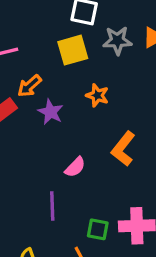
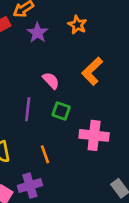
pink semicircle: (75, 167) -> (51, 80), turned -96
green square: (98, 229) -> (61, 111), moved

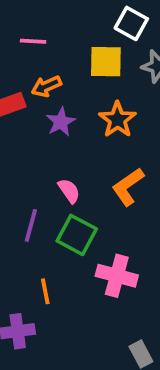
orange star: (77, 25) -> (117, 120), size x1.4
green square: (61, 111) -> (77, 235), size x1.5

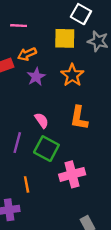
orange L-shape: (128, 187) -> (79, 118), turned -45
pink cross: (117, 276) -> (72, 174), turned -30

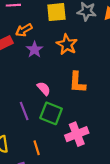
purple line: (17, 143) -> (24, 111), turned -30

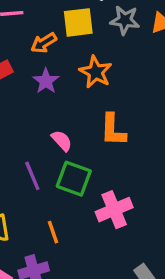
orange arrow: (24, 30) -> (44, 43), moved

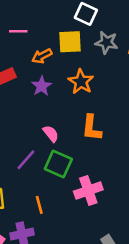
purple line: (32, 176) -> (26, 160), turned 60

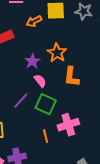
orange star: (81, 82) -> (57, 53), moved
purple star: (42, 86) -> (32, 61), moved
orange line: (39, 205) -> (46, 136), moved

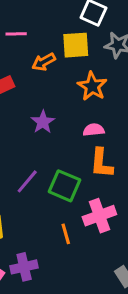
orange star: (57, 53) -> (92, 86), moved
orange L-shape: (71, 77) -> (101, 163), moved
pink semicircle: (40, 81) -> (94, 130), moved, turned -56

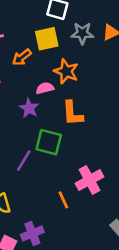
pink semicircle: (94, 130) -> (45, 88), moved
orange L-shape: (101, 163) -> (72, 113), moved
green square: (65, 186) -> (49, 142), moved

